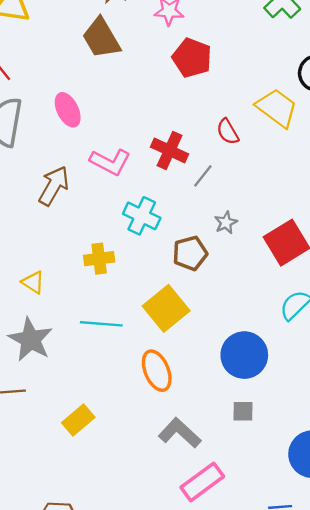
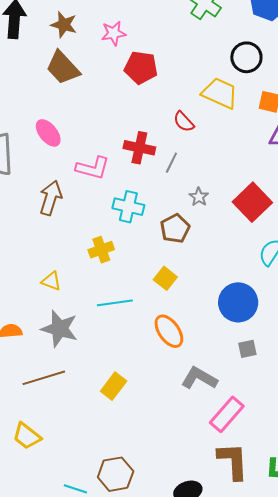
yellow square: (166, 308) -> (165, 278), size x0.6

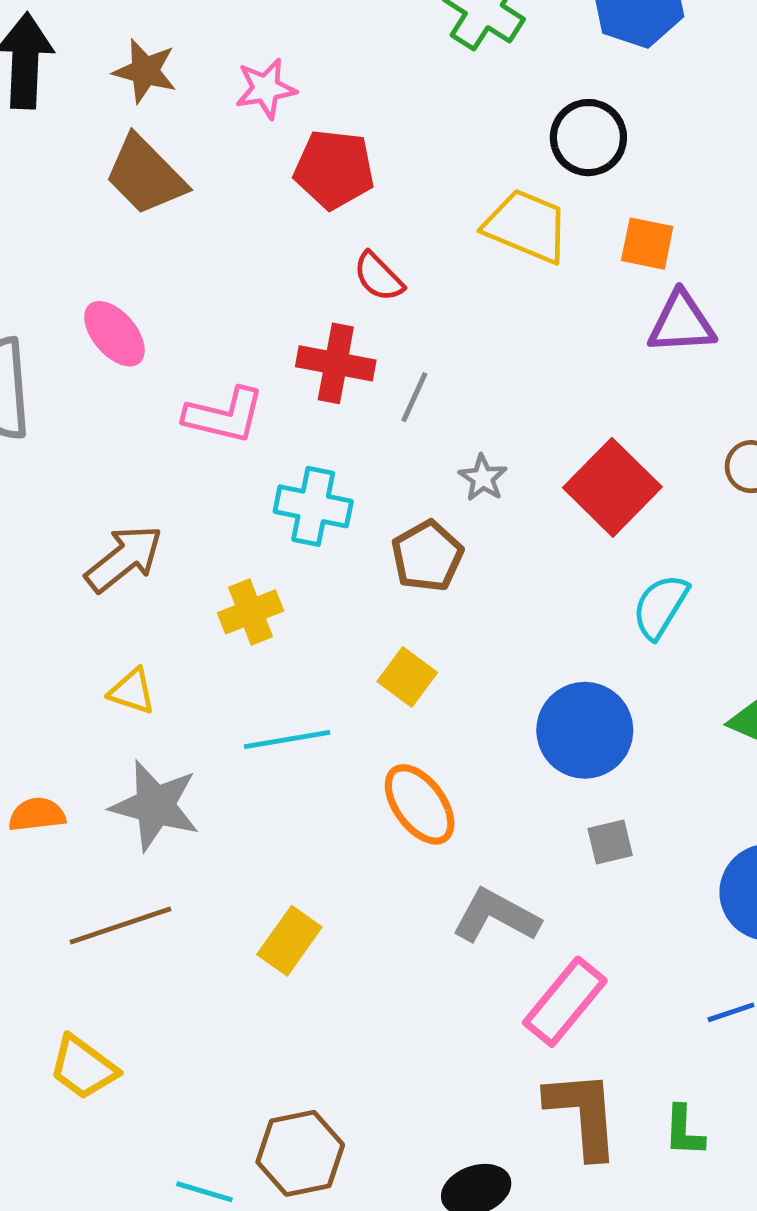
red semicircle: (184, 122) -> (378, 277), moved
brown arrow: (51, 198) -> (124, 559), moved, turned 36

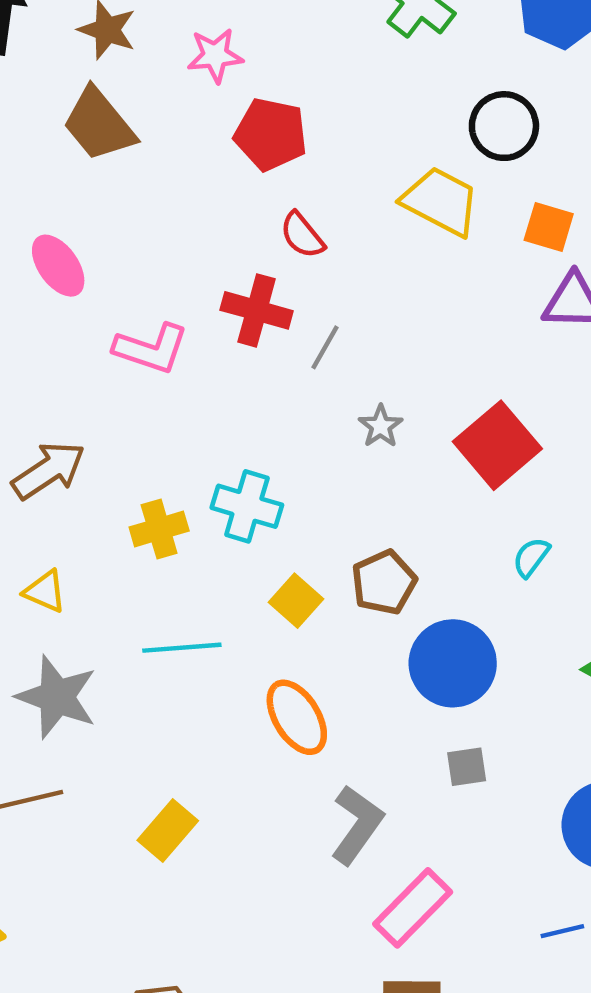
cyan cross: (313, 506) -> (247, 506), moved
brown pentagon: (427, 556) -> (384, 582), moved
cyan semicircle: (660, 606) -> (531, 557), size x0.7
gray L-shape: (496, 916) -> (357, 825), turned 92

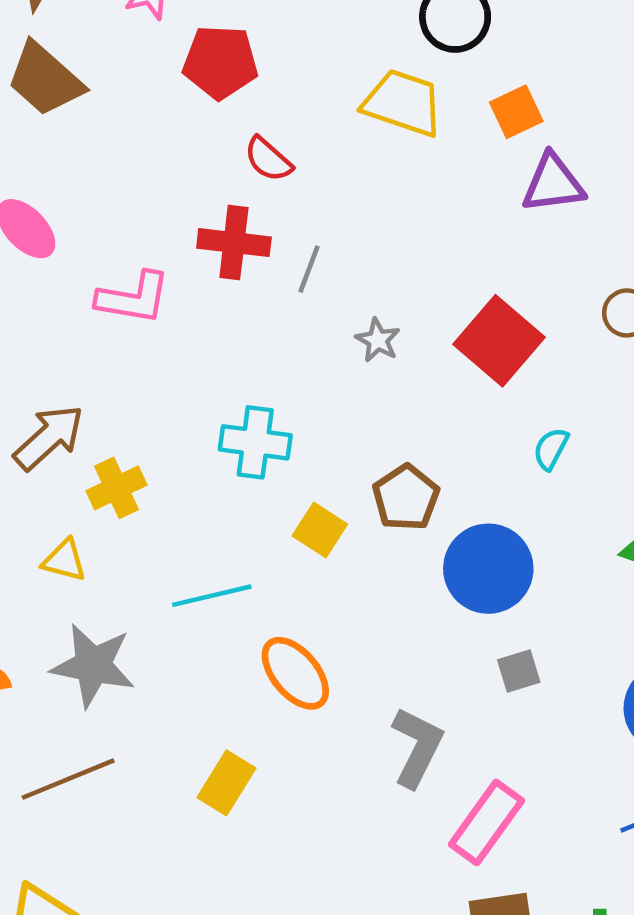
orange square: (549, 227) -> (516, 112), turned -33
yellow cross: (159, 529) -> (116, 488), moved
orange ellipse: (297, 717) -> (295, 673), moved

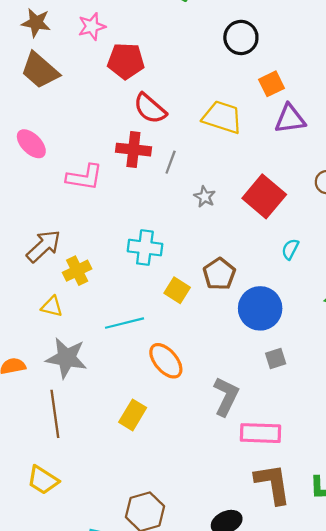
yellow trapezoid: (403, 103) -> (222, 117), moved
red semicircle: (268, 159) -> (150, 108), size x1.4
brown line: (68, 779) -> (55, 414), turned -75
pink rectangle: (486, 822) -> (261, 433), turned 57

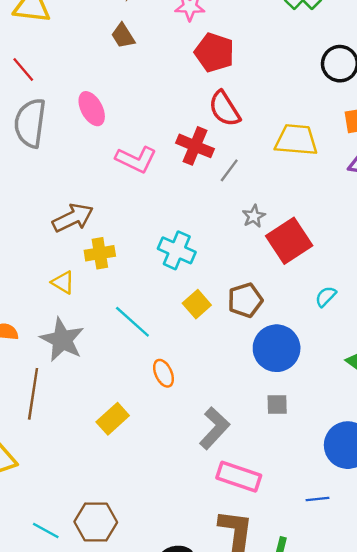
brown trapezoid: (40, 70) -> (123, 36), size x0.6
yellow trapezoid: (222, 117) -> (296, 140), turned -30
red square: (264, 196) -> (289, 241), moved
cyan line: (124, 323) -> (132, 322), turned 39
orange ellipse: (166, 361) -> (164, 373), size x0.7

